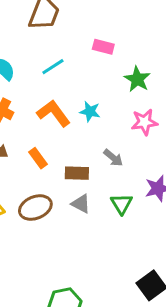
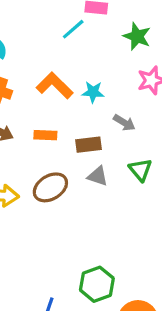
cyan line: (53, 67) -> (73, 29), moved
cyan star: (90, 111) -> (93, 92), moved
orange rectangle: (38, 158) -> (45, 135), turned -42

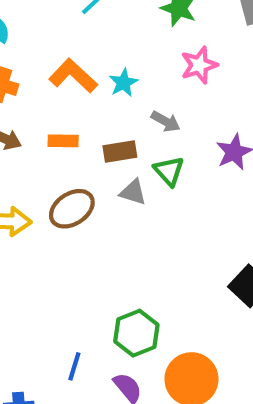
cyan star: (93, 92) -> (123, 83), turned -30
green triangle: (140, 170) -> (169, 171), moved

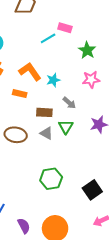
orange rectangle: (63, 141) -> (20, 94), moved
brown ellipse: (72, 209) -> (16, 135), turned 30
green hexagon: (136, 333) -> (51, 179), moved

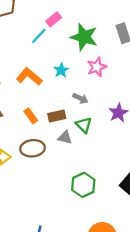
pink rectangle: (65, 28) -> (54, 19), turned -40
green star: (87, 50) -> (84, 37), size x1.4
cyan star: (53, 80) -> (61, 70), moved
orange rectangle: (20, 94) -> (31, 116), moved, turned 56

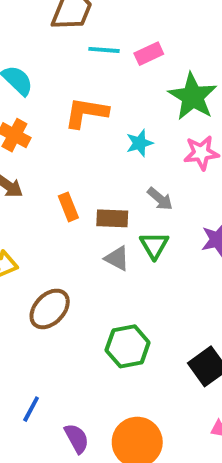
cyan line: (39, 36) -> (104, 50), moved, turned 36
orange L-shape: (29, 77) -> (86, 113), moved, turned -45
brown ellipse: (33, 148) -> (50, 309), moved, turned -55

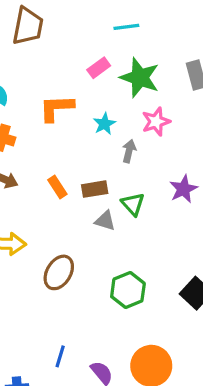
cyan line: (104, 50) -> (126, 27), moved
pink rectangle: (149, 54) -> (99, 68), moved
gray arrow: (160, 199) -> (129, 151), moved, turned -105

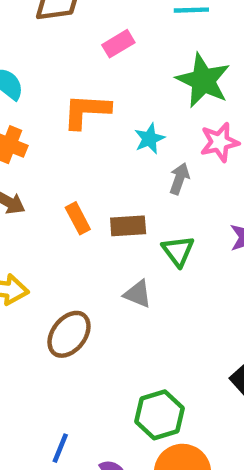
pink rectangle: (99, 68) -> (118, 44), moved
gray triangle: (105, 221) -> (138, 294), moved
green hexagon: (128, 290) -> (160, 415), moved

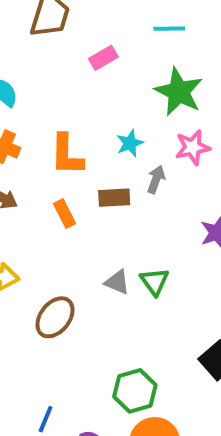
orange L-shape: (86, 111) -> (67, 155), moved, turned -93
brown rectangle: (128, 226) -> (114, 198), moved
green triangle: (178, 251) -> (154, 282), moved

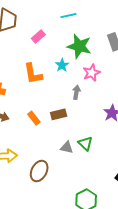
cyan star: (130, 143) -> (62, 65), moved
orange L-shape: (67, 155) -> (33, 74), moved
brown rectangle: (114, 198) -> (59, 114), moved

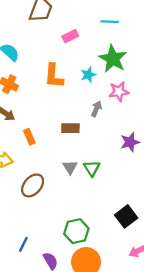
orange rectangle: (34, 118) -> (29, 137), moved
gray triangle: (67, 147) -> (70, 167), turned 32

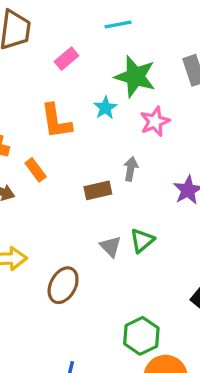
gray arrow: (96, 109) -> (131, 169), moved
orange rectangle: (29, 137) -> (36, 170), moved
green triangle: (92, 168) -> (142, 241), turned 36

